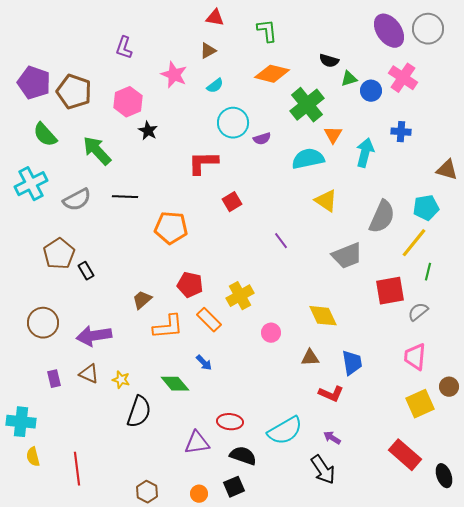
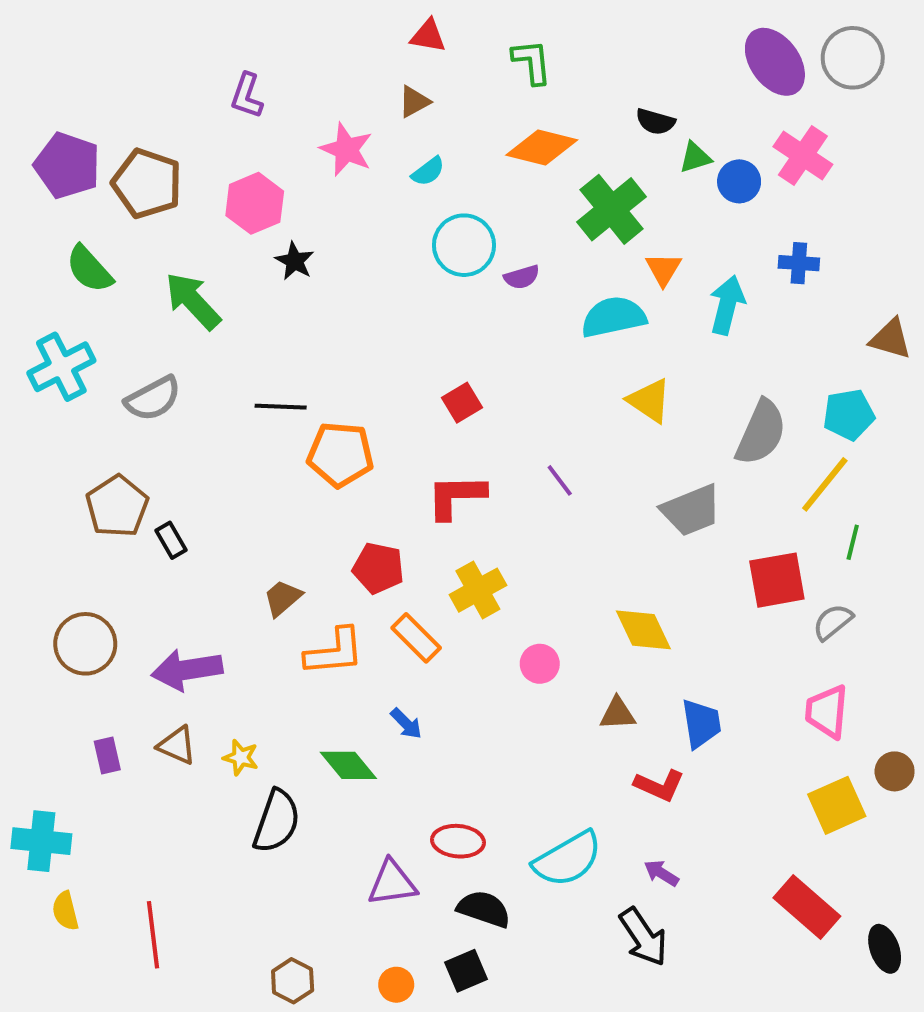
red L-shape: (203, 163) -> (456, 496), moved
black line: (125, 197) -> (281, 407), moved

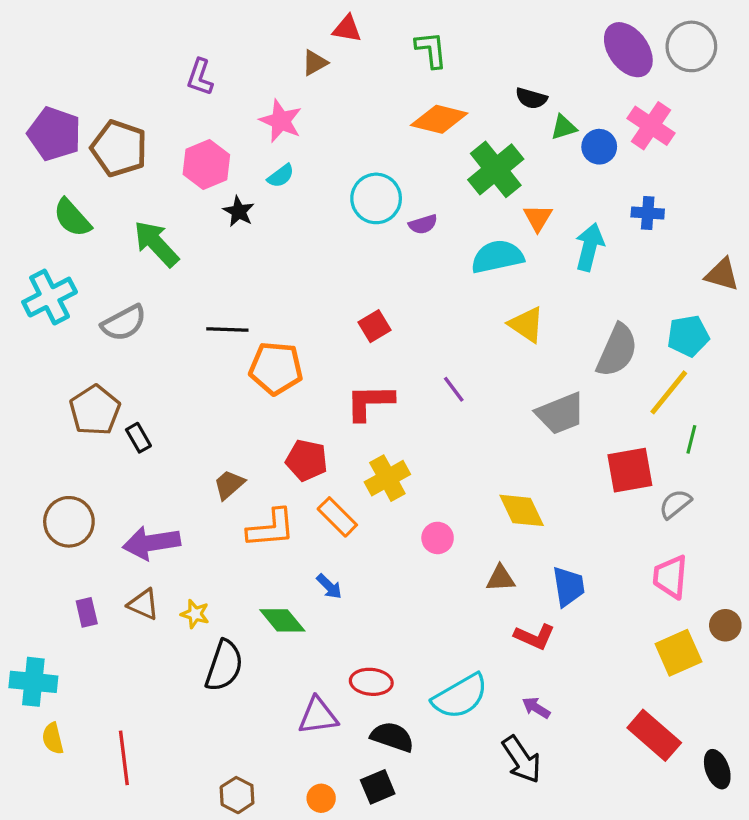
brown triangle: (414, 102) -> (315, 63), moved
cyan semicircle: (428, 171) -> (281, 176), moved

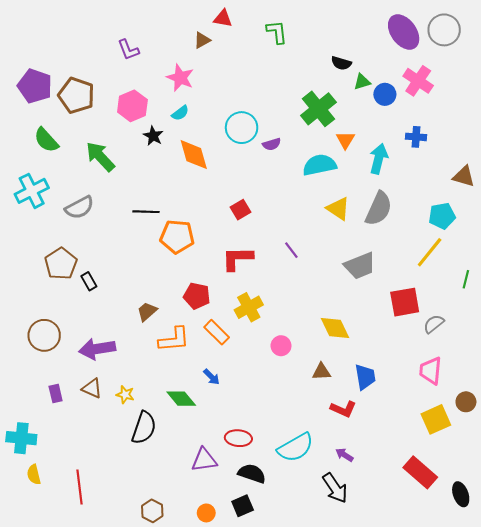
purple L-shape: (200, 77) -> (128, 50), turned -40
orange diamond: (439, 119) -> (194, 155), moved, turned 60
gray semicircle: (617, 350) -> (379, 209), moved
green line: (691, 439) -> (466, 279), moved

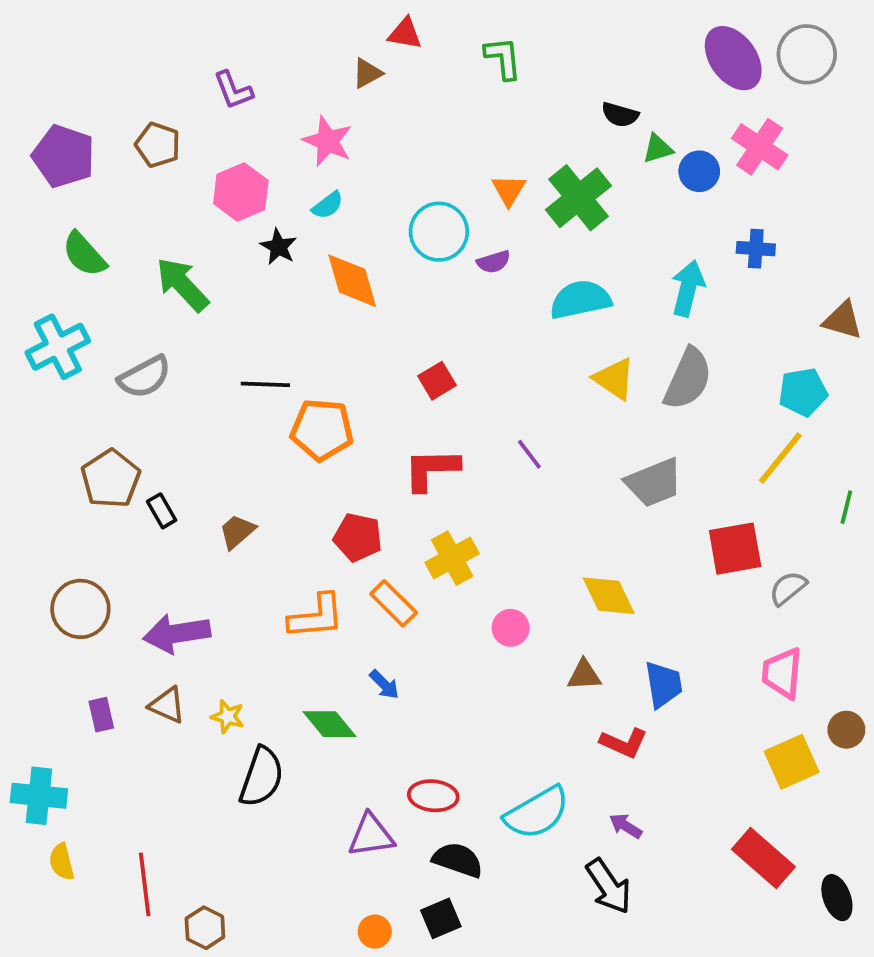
brown pentagon: (76, 95) -> (158, 145), moved, size x0.7
orange triangle: (345, 140) -> (509, 190), moved
brown trapezoid: (147, 311) -> (237, 532), moved
brown hexagon: (152, 511) -> (205, 928), moved

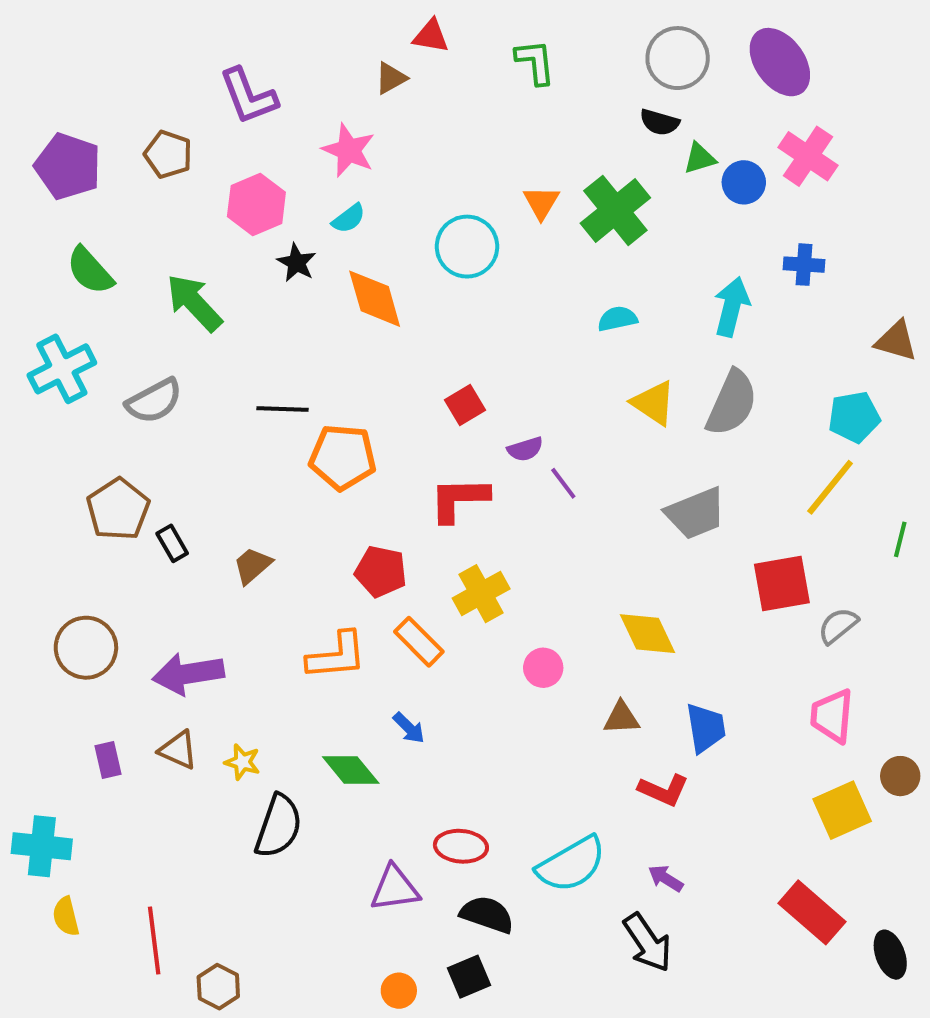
gray circle: (807, 54) -> (678, 58), moved
purple L-shape: (233, 90) -> (248, 96), size x1.4
purple semicircle: (494, 262) -> (525, 449), moved
cyan semicircle: (580, 300) -> (617, 319), size x0.6

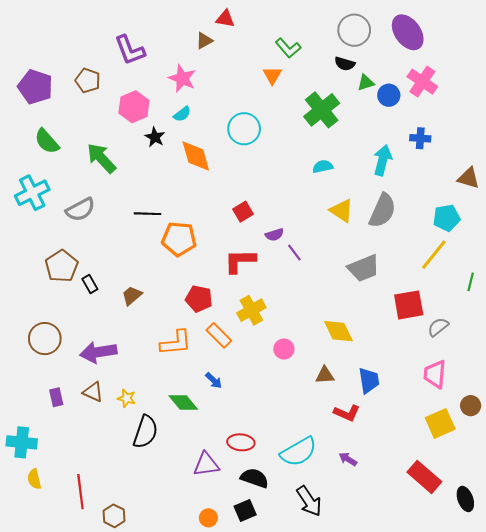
green L-shape: (535, 62) -> (288, 48), moved, turned 145
orange triangle: (541, 202) -> (272, 75), moved
black arrow: (648, 943) -> (309, 501), moved

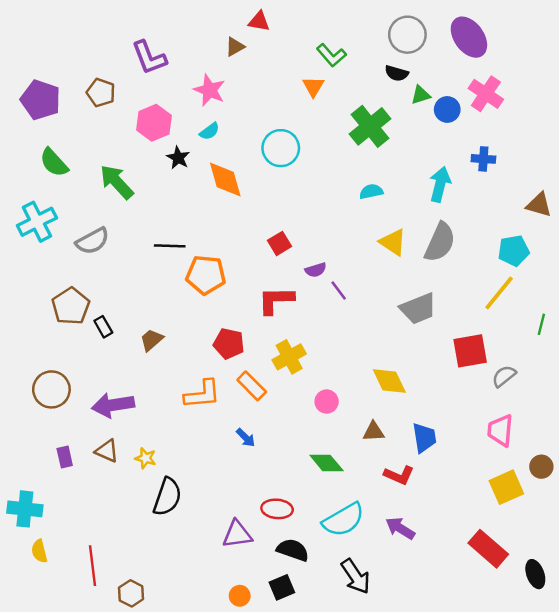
green diamond: (183, 403) -> (327, 463), moved
purple arrow: (348, 459) -> (400, 528), size x1.4

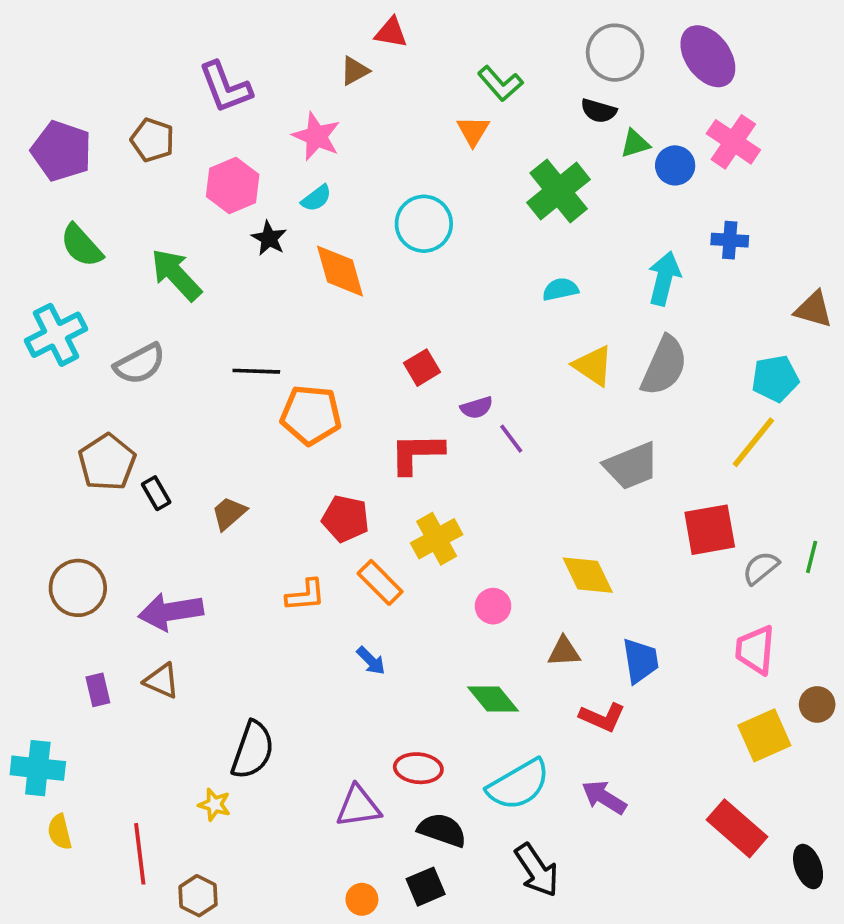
green line: (541, 324) -> (812, 557), moved
orange L-shape: (202, 394) -> (305, 595), size x0.7
yellow star: (146, 458) -> (214, 805), moved

